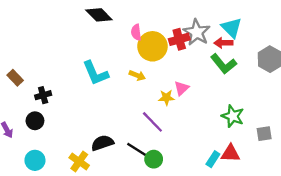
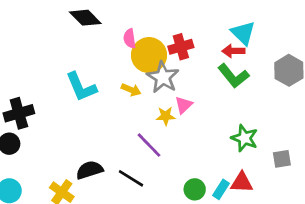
gray star: (197, 32) -> (163, 77), moved
black cross: (43, 95) -> (19, 113), size x1.5
green circle: (154, 159) -> (195, 189), moved

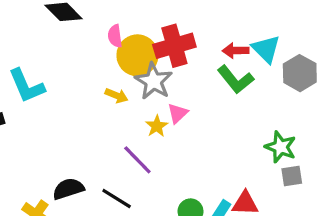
cyan triangle: (243, 33) -> (266, 49), moved
red cross: (181, 47) -> (174, 46), size x1.4
cyan L-shape: (81, 87) -> (26, 86), moved
yellow star: (166, 116) -> (157, 126), turned -30
green star: (245, 138) -> (281, 147), moved

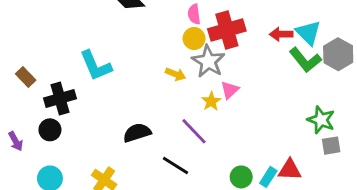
pink semicircle: (115, 36) -> (194, 14), moved
yellow circle: (137, 55) -> (194, 39), size x0.6
green L-shape: (236, 79) -> (305, 60), moved
black semicircle: (68, 189) -> (137, 133), moved

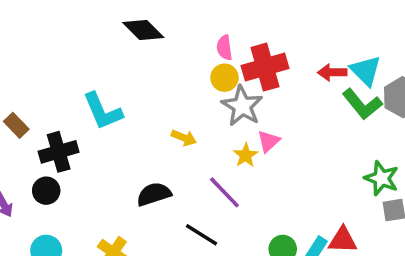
yellow arrow: (176, 74) -> (184, 138), moved

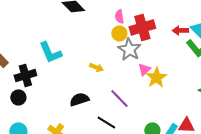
yellow star: (246, 155) -> (156, 77), moved, size x1.5

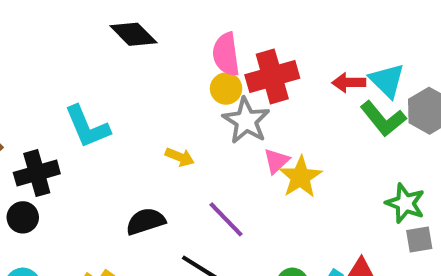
pink semicircle: (119, 16) -> (226, 54), size x1.5

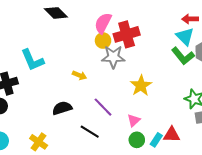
pink semicircle: (226, 54) -> (103, 23), turned 35
red arrow: (349, 83) -> (190, 19), moved
gray star: (246, 121) -> (113, 57), turned -30
pink triangle: (276, 161) -> (134, 120), moved

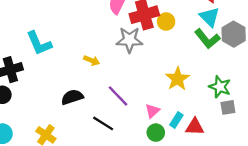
yellow circle: (103, 41) -> (166, 22), moved
yellow star: (141, 86) -> (178, 79), moved
cyan rectangle: (156, 140) -> (176, 120), moved

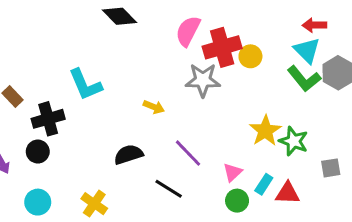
green star: (220, 87) -> (294, 141), moved

